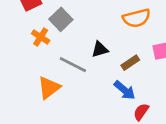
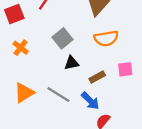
gray square: (61, 19) -> (62, 38), moved
gray line: (73, 65) -> (58, 95), moved

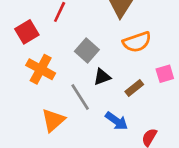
orange cross: (21, 48) -> (41, 69), size x1.5
gray line: (58, 95) -> (80, 97), moved, turned 35
blue arrow: (90, 101) -> (117, 121), moved

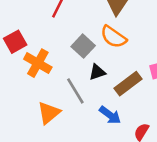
red square: (27, 32) -> (15, 42), moved
orange semicircle: (137, 42) -> (114, 37), moved, turned 52
brown rectangle: (134, 88) -> (128, 84), size x1.5

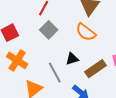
gray square: (83, 46) -> (49, 30), moved
orange cross: (38, 63) -> (17, 60), moved

